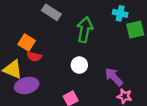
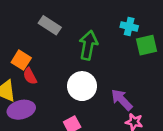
red semicircle: (34, 56) -> (30, 76), turned 48
white circle: (79, 65) -> (82, 86), size x1.5

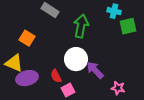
red semicircle: (30, 76) -> (56, 76), moved
purple arrow: (122, 100) -> (95, 70), moved

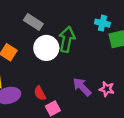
white circle: (76, 59) -> (46, 48), moved
pink star: (118, 88) -> (107, 89), moved

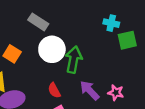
green arrow: (67, 39) -> (74, 60), moved
red semicircle: (40, 93) -> (54, 90), moved

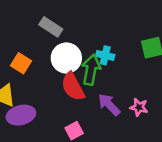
cyan cross: (111, 23) -> (105, 55), moved
red semicircle: (54, 90) -> (73, 87), moved, size x1.6

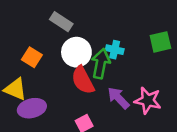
pink star: (139, 107) -> (148, 101), size x1.5

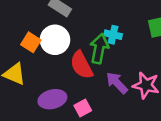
white circle: (76, 52) -> (55, 40), moved
purple ellipse: (32, 108) -> (52, 99), moved

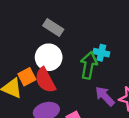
orange square: (31, 42) -> (27, 77), moved, turned 30
red semicircle: (81, 65) -> (45, 80), moved

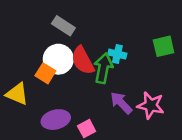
orange square: (27, 77) -> (45, 73), moved, turned -30
red semicircle: (45, 80) -> (83, 60), moved

